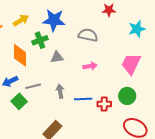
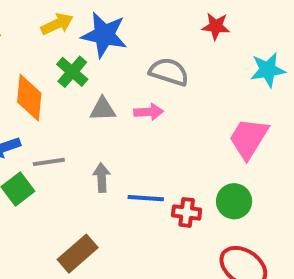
yellow arrow: (21, 20) -> (57, 24), moved
green cross: (40, 40) -> (72, 72), turned -35
pink arrow: (90, 66) -> (149, 112), moved

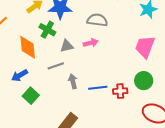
gray line: (49, 162) -> (56, 66), moved

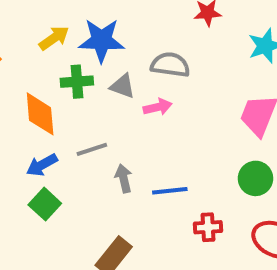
green cross: (47, 30) -> (77, 82), turned -35
gray triangle: (67, 46) -> (123, 86), moved, turned 32
blue arrow: (20, 75) -> (42, 165), moved
red cross: (120, 91) -> (208, 227), moved

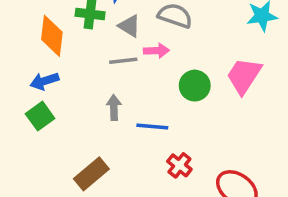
gray line: (92, 149) -> (123, 61), moved
green circle: (256, 178) -> (195, 86), moved
red cross: (208, 227) -> (179, 165), turned 30

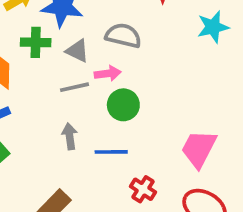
pink trapezoid: (244, 76) -> (199, 149), moved
green circle: (195, 86) -> (123, 105), moved

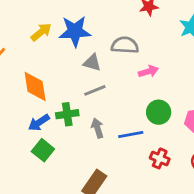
green cross: (36, 42) -> (67, 114), moved
pink arrow: (108, 73) -> (148, 71), moved
green circle: (123, 105) -> (159, 112), moved

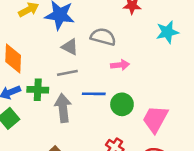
gray arrow: (97, 128) -> (63, 108), size x1.5
blue line: (131, 135) -> (94, 94), moved

